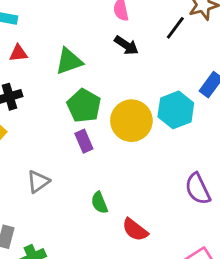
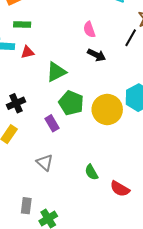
red triangle: (18, 53) -> (27, 52), moved
purple rectangle: (84, 141) -> (52, 123), moved
gray triangle: (38, 182) -> (45, 162), turned -36

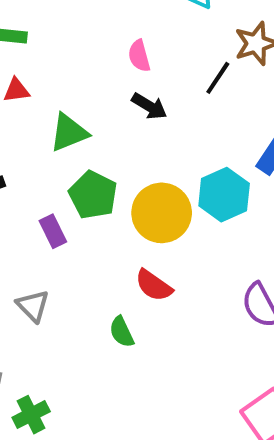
red semicircle: (120, 189) -> (154, 285), moved

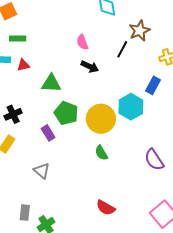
green triangle: (69, 132) -> (51, 83), turned 30
red semicircle: (154, 285) -> (106, 208), moved
green semicircle: (122, 332) -> (101, 153), moved

